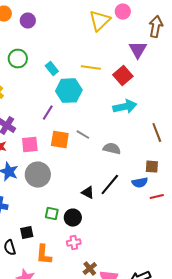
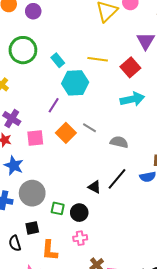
green circle: (18, 59) -> (23, 50), size x1.4
orange square: (60, 140) -> (66, 133), turned 36
gray circle: (38, 175) -> (32, 193), moved

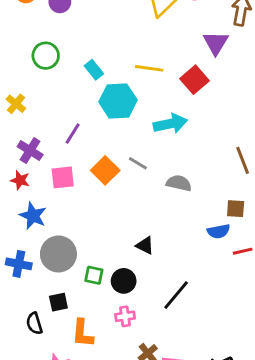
green circle: (23, 50) -> (46, 56), size x0.7
cyan arrow: (132, 99) -> (170, 124), moved
purple line: (54, 105) -> (73, 134), moved
black line: (117, 179) -> (176, 295), moved

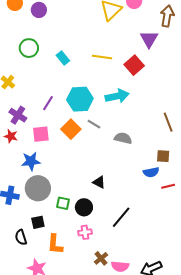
cyan hexagon: (118, 101) -> (80, 99), moved
blue star: (33, 216) -> (31, 161), moved, turned -30

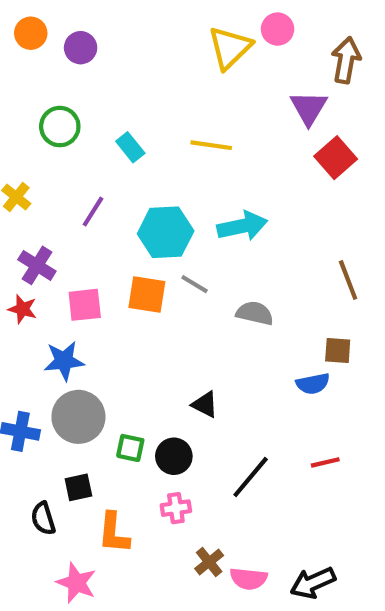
red square: (134, 65) -> (336, 158), moved
purple line: (48, 103) -> (93, 212), moved
orange square: (71, 129) -> (147, 294), turned -36
red line: (168, 186) -> (325, 462), moved

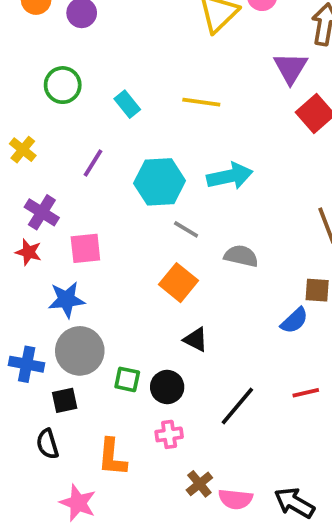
orange square: (147, 294) -> (179, 283), moved, turned 30
blue semicircle: (313, 384) -> (294, 321), turned -32
black square: (78, 487) -> (65, 400), moved
black arrow: (313, 583) -> (294, 503), turned 54

